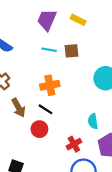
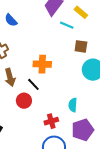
cyan line: (49, 50) -> (67, 25), moved
brown square: (71, 51) -> (81, 46), moved

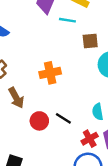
black line: (33, 84) -> (63, 118), moved
red cross: (51, 121) -> (90, 139), moved

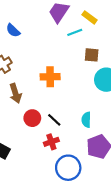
cyan line: (67, 20) -> (75, 32), turned -40
red cross: (90, 139) -> (51, 142), moved

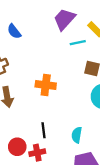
red circle: (32, 118) -> (17, 147), moved
black line: (54, 120) -> (44, 130), turned 32

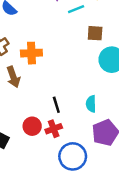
orange cross: (46, 85) -> (31, 53), moved

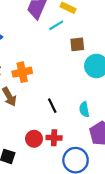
black line: (56, 105) -> (52, 106), moved
red cross: (54, 129) -> (54, 138), turned 32

